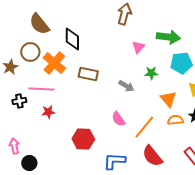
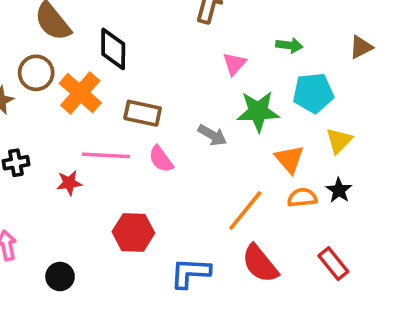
green arrow: (168, 37) -> (289, 45), size x0.6
green star: (151, 73) -> (258, 111), size x1.6
pink line: (41, 89) -> (106, 155), moved
pink semicircle: (118, 119) -> (161, 159), moved
black circle: (29, 163) -> (60, 277), moved

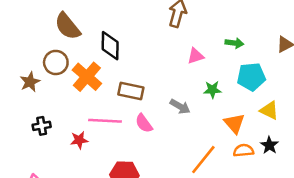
pink triangle: (234, 64) -> (196, 56), turned 30
green star: (258, 111) -> (212, 90), size x0.6
yellow triangle: (339, 141) -> (269, 110), turned -48

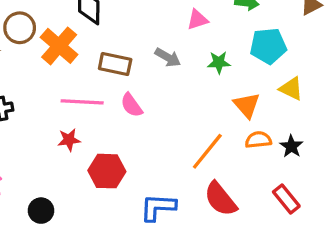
gray arrow: (180, 106) -> (168, 57), moved
red star: (79, 140) -> (69, 140), moved
black star: (269, 145) -> (291, 146), moved

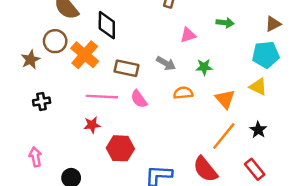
cyan pentagon: (268, 46) -> (266, 55), moved
orange semicircle: (258, 140) -> (183, 93), moved
orange line: (207, 151) -> (224, 136), moved

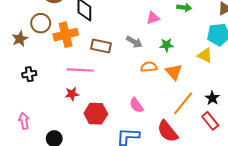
orange cross: (85, 55) -> (66, 35), turned 35
yellow triangle: (258, 87) -> (205, 55), moved
pink semicircle: (139, 99) -> (136, 105), moved
orange triangle: (225, 99) -> (174, 72), moved
red rectangle: (255, 169) -> (210, 121), moved

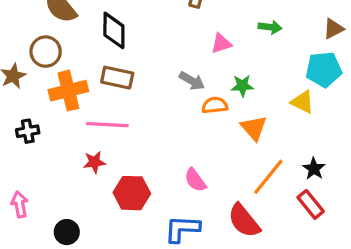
orange cross: (66, 35) -> (68, 91), moved
brown rectangle: (101, 46) -> (117, 78), moved
orange semicircle: (149, 67) -> (215, 105), moved

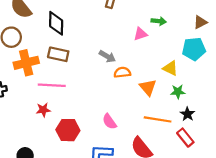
pink triangle: (221, 43) -> (140, 34), moved
green star: (242, 86) -> (178, 92), moved
yellow triangle: (303, 102) -> (170, 68), moved
orange line: (268, 177) -> (158, 119), turned 60

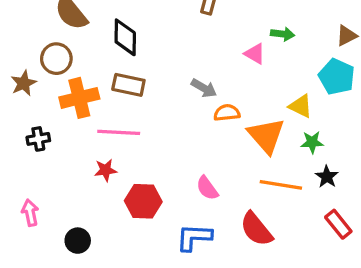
pink triangle: (140, 34) -> (255, 54), turned 48
cyan pentagon: (194, 49) -> (337, 77), turned 30
orange triangle: (148, 87) -> (266, 136), size x1.4
red rectangle: (185, 138) -> (338, 224), moved

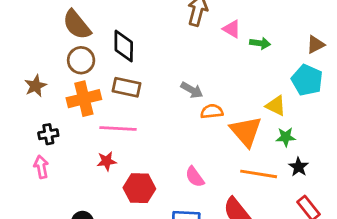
pink triangle: (255, 54) -> (232, 29), moved
brown circle: (56, 59) -> (81, 60), moved
pink arrow: (30, 213) -> (41, 167), moved

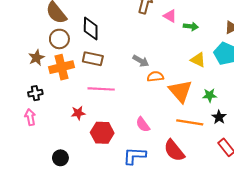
brown star: (36, 86) -> (36, 58), moved
yellow triangle: (276, 106) -> (198, 60), moved
pink line: (118, 128) -> (101, 89), moved

